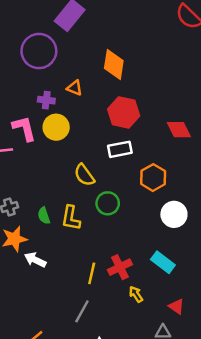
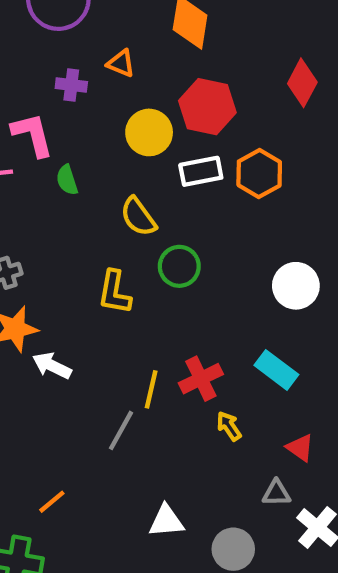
yellow circle: (56, 127) -> (149, 132), moved
red diamond: (179, 130) -> (302, 83), moved, turned 55
orange hexagon: (153, 178) -> (259, 173), moved
green semicircle: (44, 216) -> (67, 180), moved
gray line: (82, 311) -> (121, 430), moved

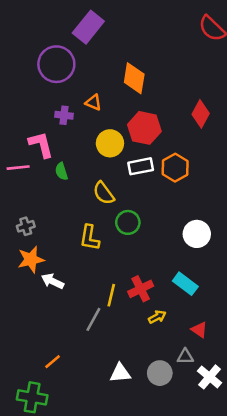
yellow arrow: (229, 426) -> (157, 317), turned 96
gray circle: (233, 549) -> (160, 373), moved

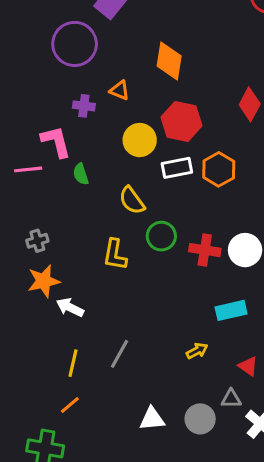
cyan rectangle: (185, 284) -> (231, 310), turned -50
red cross: (141, 289) -> (205, 250), moved, turned 35
yellow line: (111, 295) -> (73, 363), moved

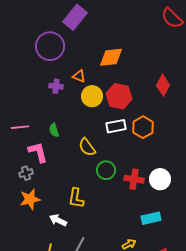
orange diamond: (169, 61) -> (111, 57), turned 75
yellow circle: (140, 140) -> (92, 96), moved
pink L-shape: (56, 142) -> (38, 152), moved
yellow L-shape: (115, 255) -> (76, 198), moved
white arrow: (70, 307) -> (58, 220), moved

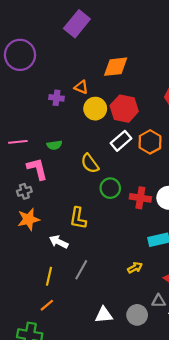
purple circle: (50, 46) -> (20, 55), moved
white rectangle: (116, 126) -> (121, 141), turned -30
green semicircle: (54, 130) -> (54, 145), turned -80

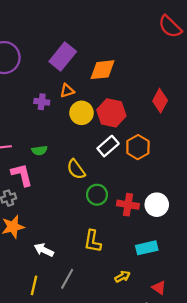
purple rectangle: (77, 24) -> (63, 56), moved
orange triangle: (81, 87) -> (67, 91), turned -40
yellow L-shape: (78, 218) -> (93, 241), moved

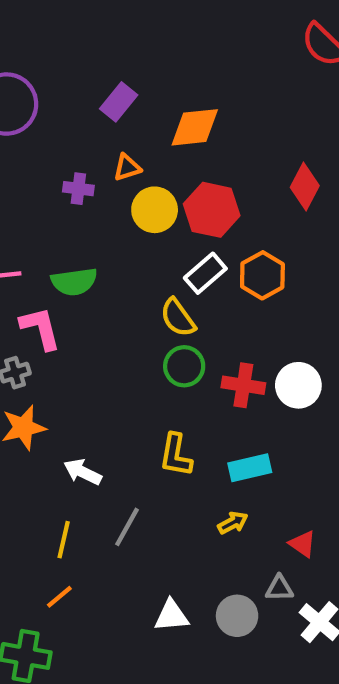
purple rectangle: (63, 56) -> (119, 102), size x0.7
green semicircle: (39, 150) -> (74, 282), size x1.5
yellow semicircle: (76, 169) -> (178, 318), moved
cyan rectangle: (147, 248) -> (250, 468), moved

